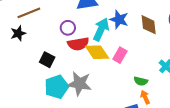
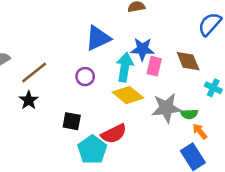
brown diamond: (149, 25) -> (188, 61), moved
red semicircle: (78, 44) -> (114, 134), moved
pink rectangle: (120, 55) -> (154, 66), moved
gray star: (79, 84) -> (166, 108), moved

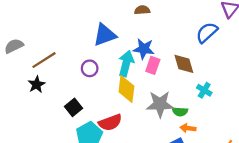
yellow diamond: (128, 95) -> (126, 89), turned 52
black square: (72, 121) -> (73, 107), turned 35
orange arrow: (200, 131) -> (188, 128), turned -48

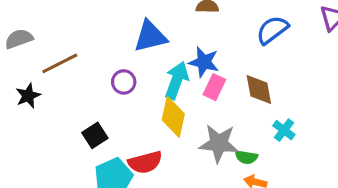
blue semicircle: (207, 33) -> (272, 30), moved
black star: (37, 85) -> (28, 96), moved

